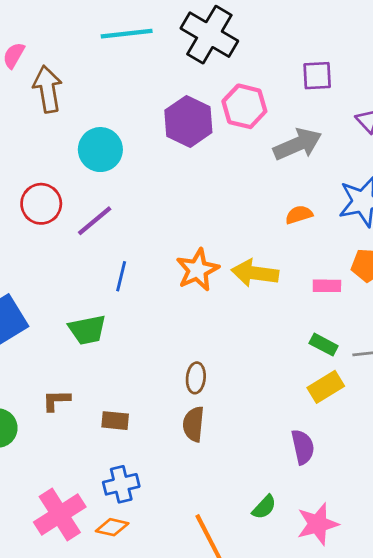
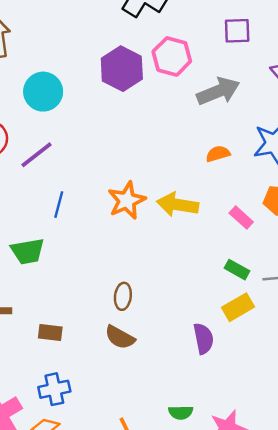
pink rectangle: (327, 286) -> (241, 217), turned 40
brown semicircle: (194, 424) -> (120, 337), turned -68
purple semicircle: (303, 447) -> (203, 339), moved
green semicircle: (264, 507) -> (181, 412), turned 45

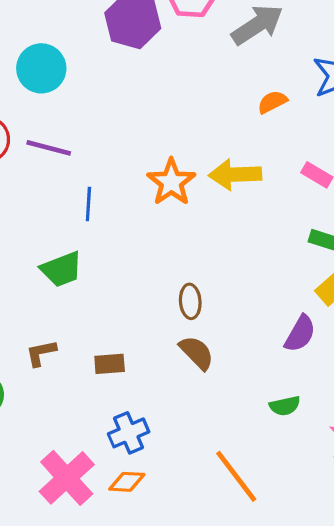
purple line: (36, 155) -> (49, 148), turned 64
brown semicircle: (120, 337) -> (197, 353), turned -152
purple semicircle: (203, 339) -> (300, 334), turned 52
green semicircle: (181, 412) -> (285, 406), moved

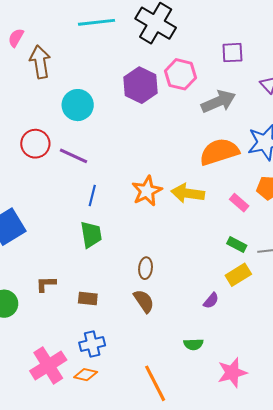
orange semicircle: (272, 102) -> (219, 152), size x2.0
green trapezoid: (61, 269) -> (91, 235), moved, turned -88
purple semicircle: (300, 334) -> (211, 301), size x0.7

